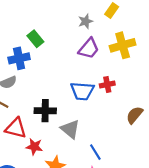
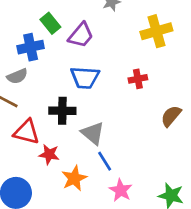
purple trapezoid: (89, 49) -> (81, 35), moved
blue trapezoid: (82, 91) -> (85, 78), moved
blue line: (95, 152) -> (105, 161), moved

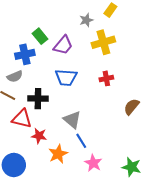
yellow cross: (156, 31) -> (103, 42), moved
black cross: (62, 111) -> (38, 99), moved

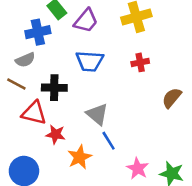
pink star: (93, 163) -> (138, 168), moved

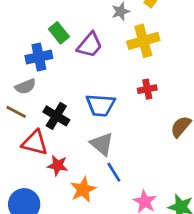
blue trapezoid: (90, 61) -> (100, 105), moved
black cross: (54, 88) -> (56, 116), turned 30

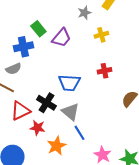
yellow cross: (143, 41) -> (101, 35), size x0.6
black cross: (56, 116) -> (46, 103), moved
red triangle: (35, 143) -> (20, 111), turned -40

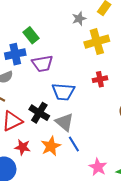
yellow cross: (101, 35) -> (97, 42), size x1.6
purple trapezoid: (61, 38) -> (42, 64), moved, turned 40
red star: (37, 128) -> (23, 147), moved
orange star: (56, 146) -> (51, 146), moved

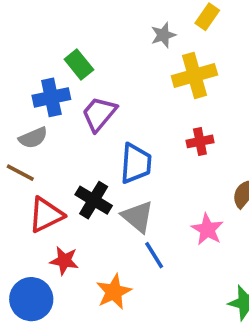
purple trapezoid: (42, 64) -> (99, 114), turned 140
blue trapezoid: (63, 92) -> (136, 163), turned -90
orange star: (51, 146) -> (114, 292), moved
pink star: (98, 167) -> (207, 229), moved

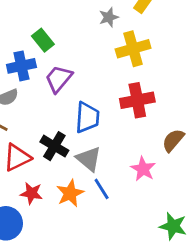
red cross: (200, 141) -> (137, 100), size x1.6
orange star: (114, 292) -> (70, 193), moved

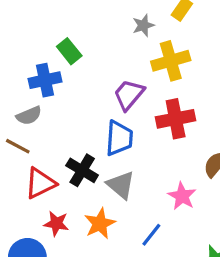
purple trapezoid: (59, 79) -> (129, 95), moved
blue line: (102, 189) -> (151, 235), moved, turned 70

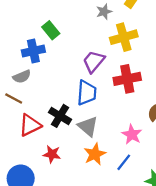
red star: (56, 224) -> (52, 154), moved
orange star: (100, 224) -> (95, 154), moved
blue line: (151, 235) -> (124, 162), moved

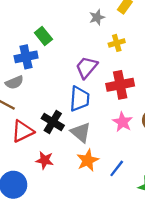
yellow cross: (124, 37) -> (117, 43), size x0.6
pink star: (132, 134) -> (122, 122), moved

